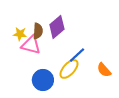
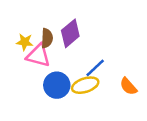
yellow ellipse: (69, 69) -> (85, 85), turned 30
blue circle: (43, 80) -> (57, 85), moved

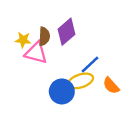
blue circle: (57, 85) -> (62, 91), moved
orange semicircle: (128, 86) -> (111, 86), moved

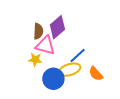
yellow star: (23, 40) -> (35, 60), moved
pink triangle: (36, 53) -> (45, 45), moved

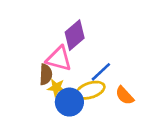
brown semicircle: (38, 31) -> (46, 74), moved
yellow star: (35, 60) -> (56, 88), moved

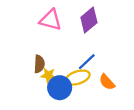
purple diamond: (75, 35) -> (89, 20), moved
pink triangle: (59, 59) -> (51, 20), moved

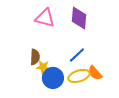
purple diamond: (89, 20) -> (79, 18), turned -45
yellow ellipse: (78, 78) -> (79, 76), moved

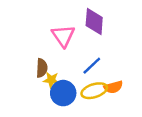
pink triangle: (45, 18) -> (63, 36), moved, turned 40
orange semicircle: (95, 73) -> (113, 87), turned -63

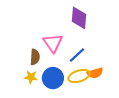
pink triangle: (63, 36) -> (53, 43), moved
yellow star: (51, 80) -> (31, 77), moved

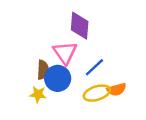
purple diamond: (79, 18) -> (80, 26), moved
blue circle: (53, 78) -> (58, 78), moved

